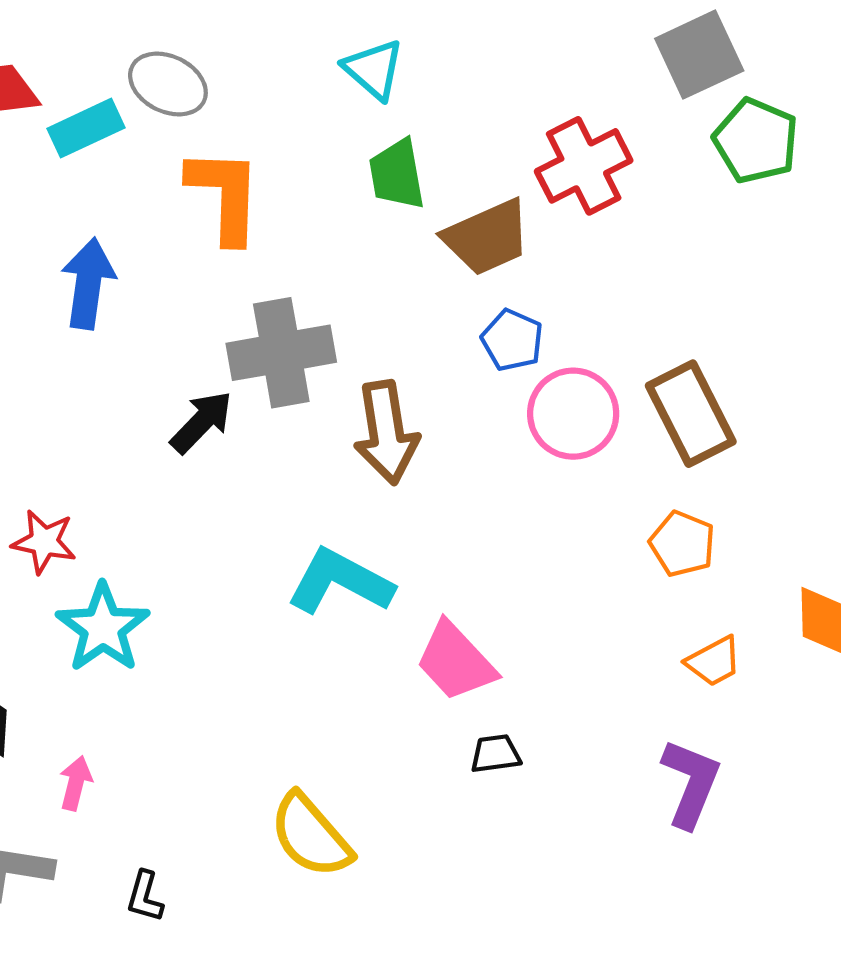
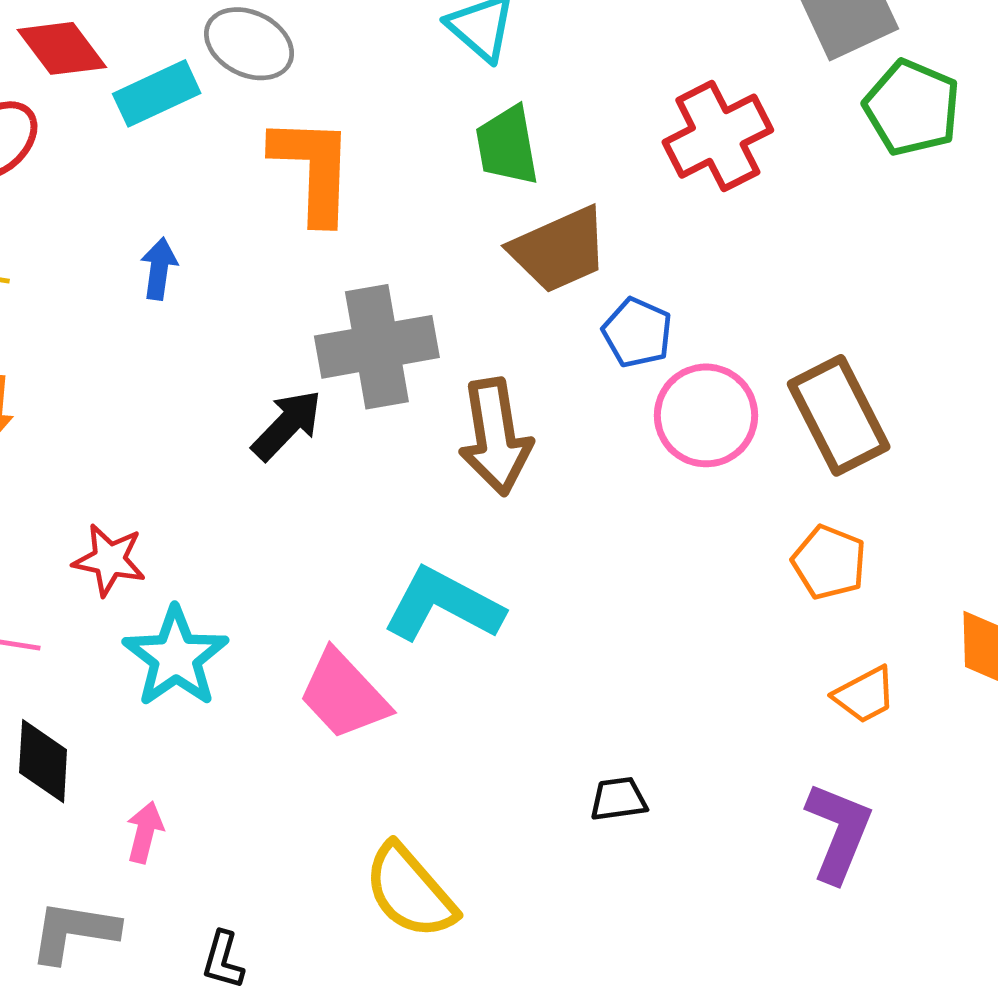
brown trapezoid: (487, 237) -> (559, 250), moved
blue arrow: (88, 283) -> (159, 269), size x0.6
pink trapezoid: (456, 661) -> (344, 695), moved

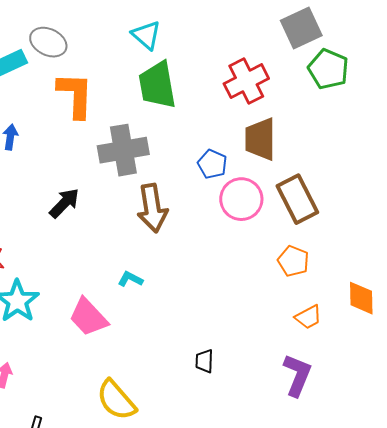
green trapezoid: (507, 146) -> (157, 85), size x1.4
brown trapezoid: (559, 250) -> (260, 139), moved, turned 114
gray cross: (377, 347) -> (123, 150), moved
cyan L-shape: (443, 605) -> (130, 279), size x0.5
black trapezoid: (618, 799) -> (204, 361), turned -80

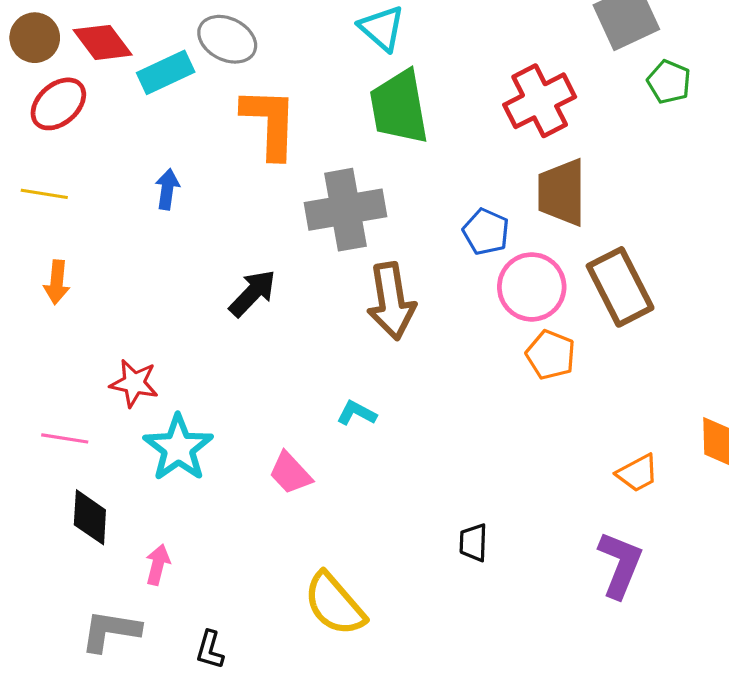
green pentagon: (328, 69) -> (669, 82), size x0.7
orange pentagon: (293, 261) -> (551, 355), moved
pink trapezoid: (88, 317) -> (290, 473), size x0.7

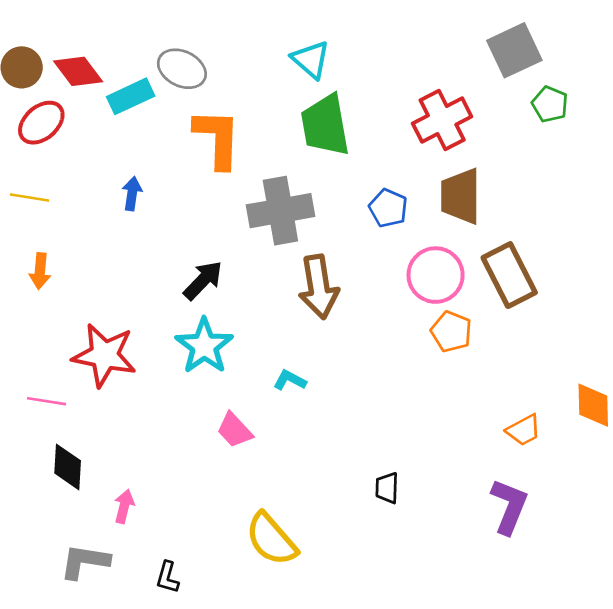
blue pentagon: (486, 232) -> (388, 208), moved
red star: (134, 383) -> (104, 355), size x1.6
cyan star: (178, 448) -> (204, 346), moved

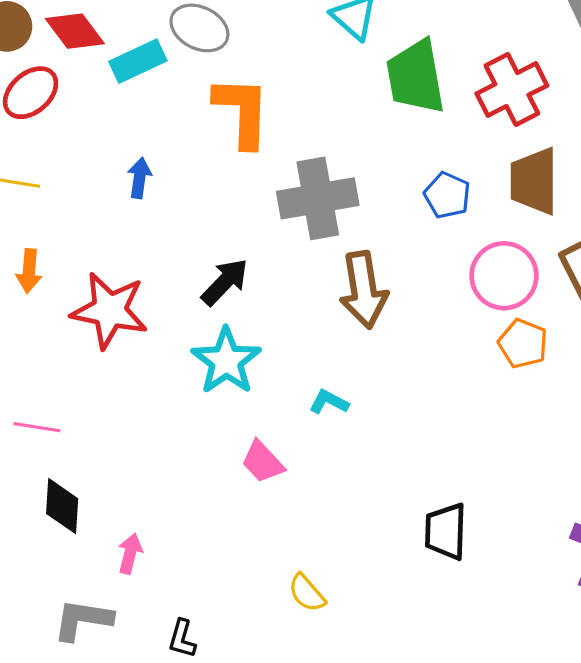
green trapezoid: (325, 125) -> (416, 77), moved
red star: (104, 355) -> (109, 310), moved
black trapezoid: (387, 488) -> (446, 531), size x1.5
yellow semicircle: (271, 539) -> (307, 593), size x0.6

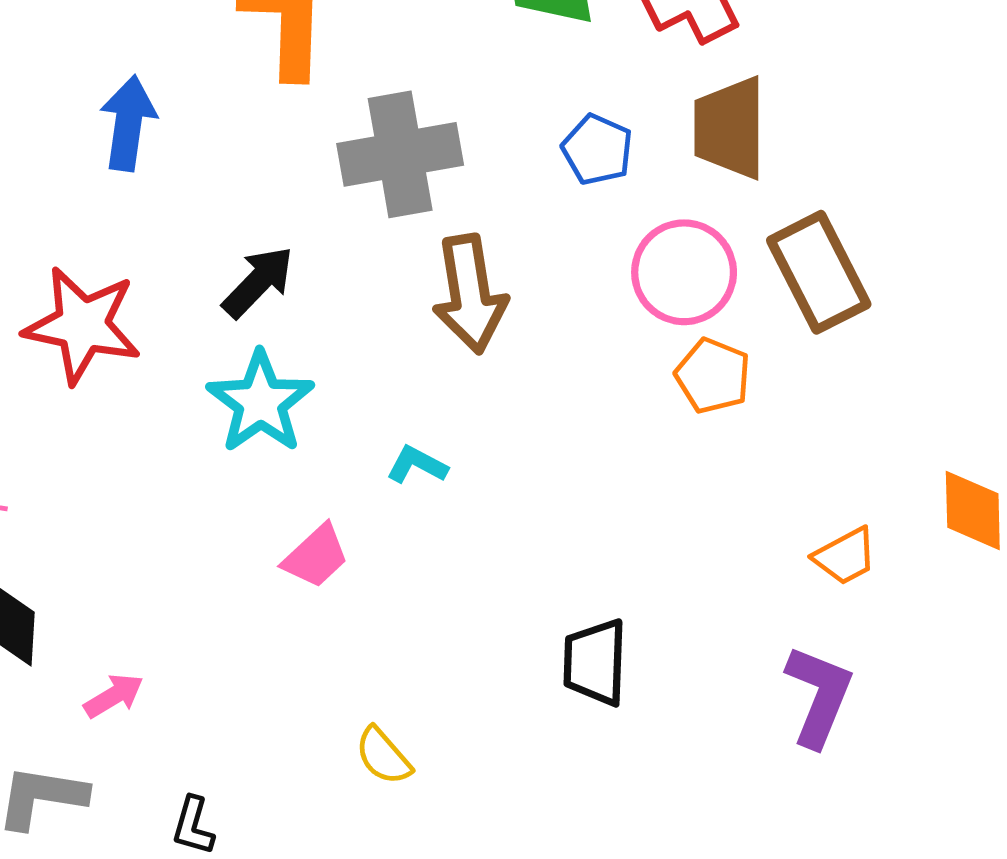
blue arrow: (139, 178) -> (128, 123), size x1.5
pink trapezoid: (263, 462) -> (316, 556), turned -90
pink arrow: (130, 553) -> (114, 696), turned 45

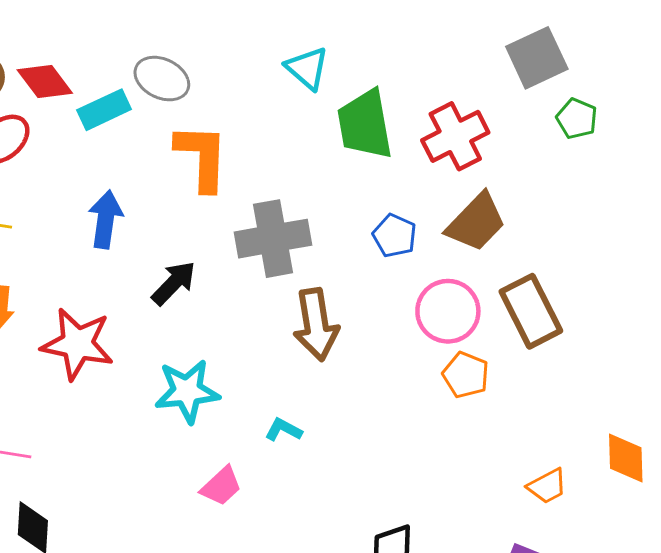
brown trapezoid: (730, 128) -> (476, 222), turned -136
black arrow: (258, 282) -> (174, 283), moved
cyan star: (261, 402) -> (187, 391), turned 30

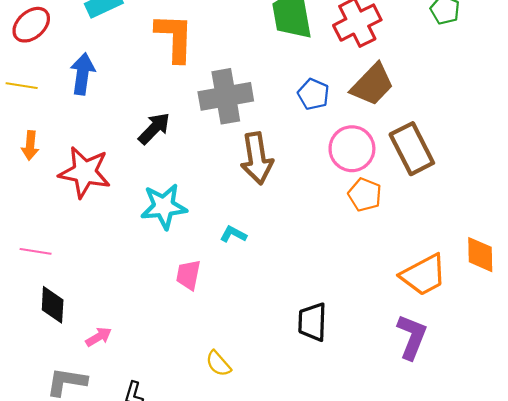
blue arrow: (106, 219) -> (83, 74), moved
pink trapezoid: (221, 486) -> (188, 275), turned 144
orange trapezoid: (547, 486) -> (424, 275), size x1.6

